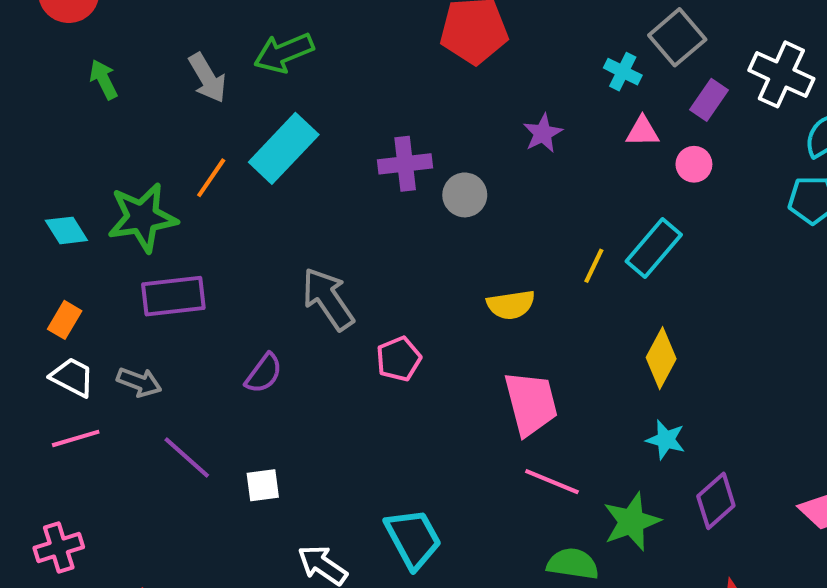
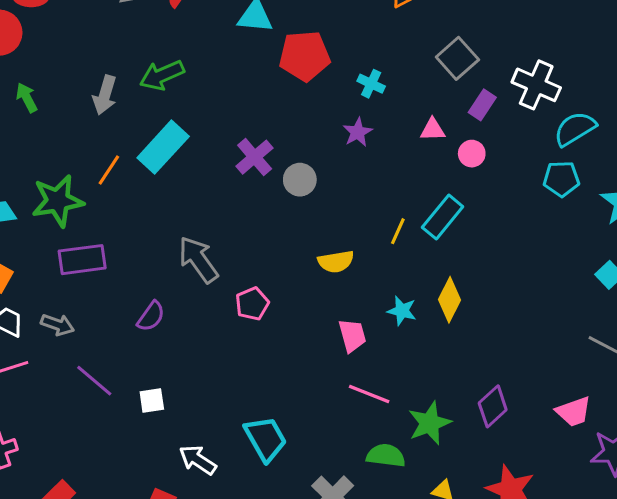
cyan cross: (623, 72) -> (371, 84), moved
gray arrow: (207, 78) -> (105, 95), turned 48
purple cross: (405, 164) -> (255, 157), turned -33
pink trapezoid: (531, 403) -> (352, 335), size x0.7
cyan star: (666, 440) -> (402, 311), moved

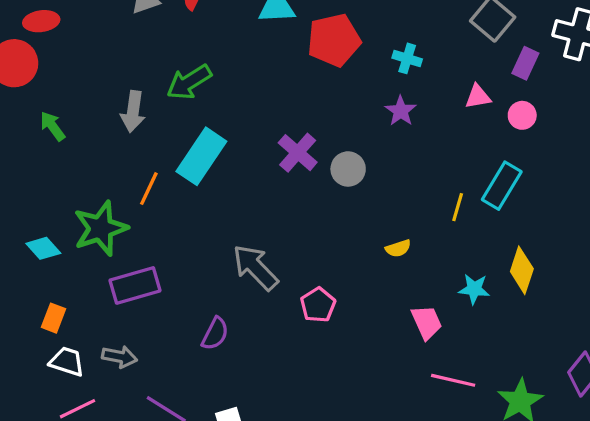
yellow semicircle: (336, 262) -> (398, 248), size x0.7

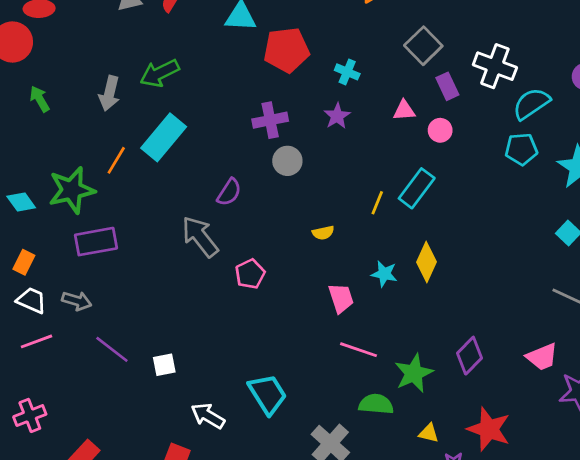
purple rectangle: (525, 63) -> (447, 86), turned -56
purple cross: (298, 153) -> (270, 120), moved, turned 32
purple semicircle: (215, 334) -> (229, 192), moved

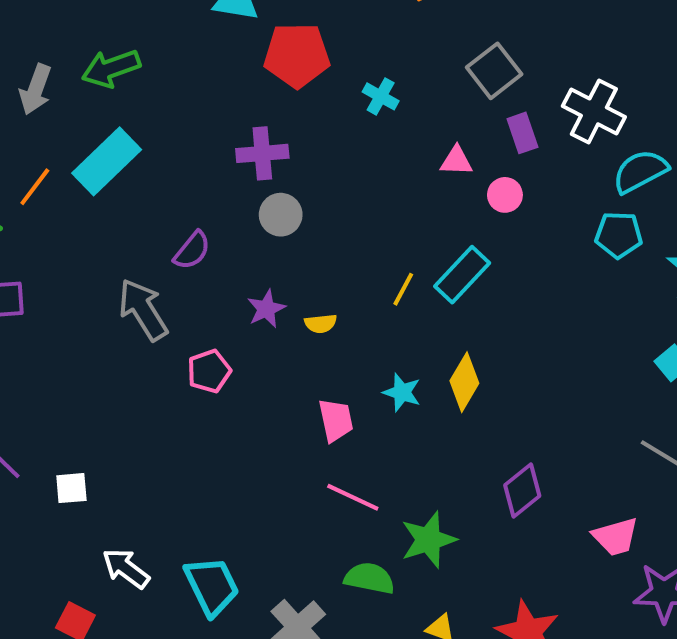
purple star: (337, 116) -> (266, 309), moved
purple diamond: (470, 356) -> (522, 491), moved
cyan trapezoid: (268, 394) -> (212, 586), moved

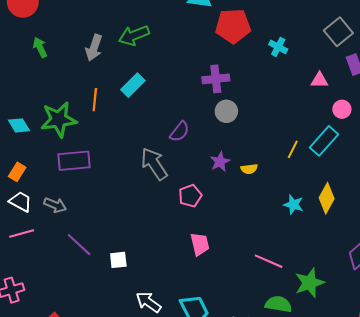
cyan rectangle: (107, 161) -> (133, 85), size x0.7
orange line: (35, 187) -> (95, 100), turned -30
pink circle: (505, 195) -> (342, 109), moved
pink trapezoid: (336, 420) -> (200, 244), moved

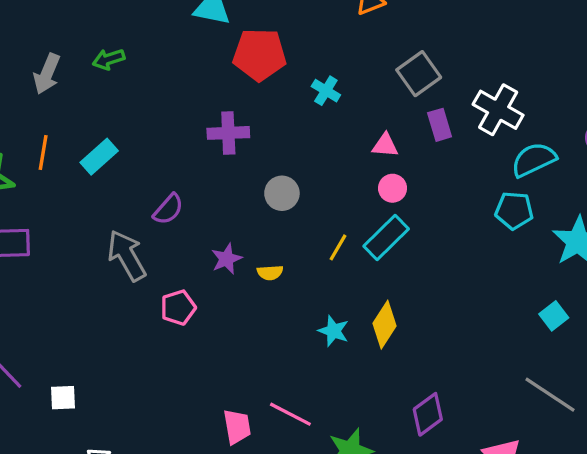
green arrow: (134, 35) -> (109, 59), size x0.7
cyan rectangle: (133, 85) -> (99, 157), moved
pink circle: (342, 109) -> (393, 188), moved
gray circle: (226, 111) -> (282, 193), moved
pink trapezoid: (200, 244) -> (237, 427), moved

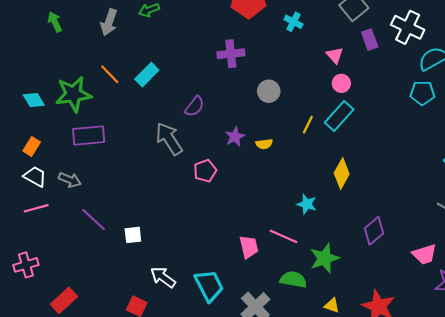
pink triangle: (385, 145) -> (335, 55), turned 48
orange line: (43, 153) -> (110, 74), turned -50
cyan star: (334, 331) -> (307, 204), moved

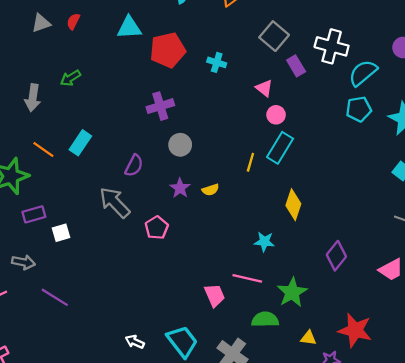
gray circle: (269, 91) -> (180, 145), moved
purple rectangle: (89, 135) -> (34, 214), size x0.7
white square: (133, 235) -> (61, 233), moved
white arrow: (163, 277) -> (135, 342), size x0.7

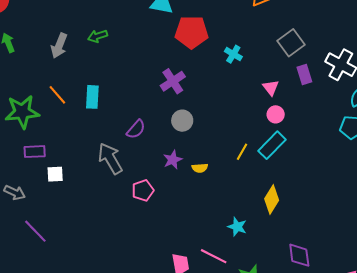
purple cross: (160, 106) -> (173, 81), turned -30
cyan rectangle: (80, 143) -> (92, 97), turned -45
purple diamond: (336, 256) -> (299, 255), turned -60

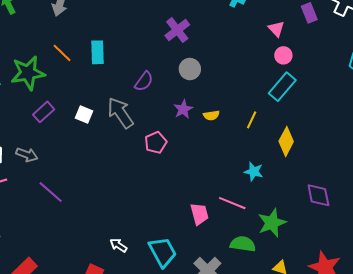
purple rectangle: (35, 152) -> (44, 112), turned -35
yellow line: (242, 152) -> (252, 120), moved
white square: (55, 174) -> (84, 114), moved, turned 30

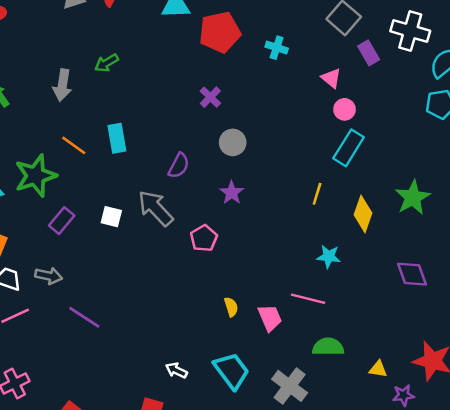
purple cross: (177, 30) -> (210, 97), size x0.7
yellow semicircle: (211, 115) -> (231, 307), moved, turned -91
green star: (272, 223) -> (413, 197), moved

